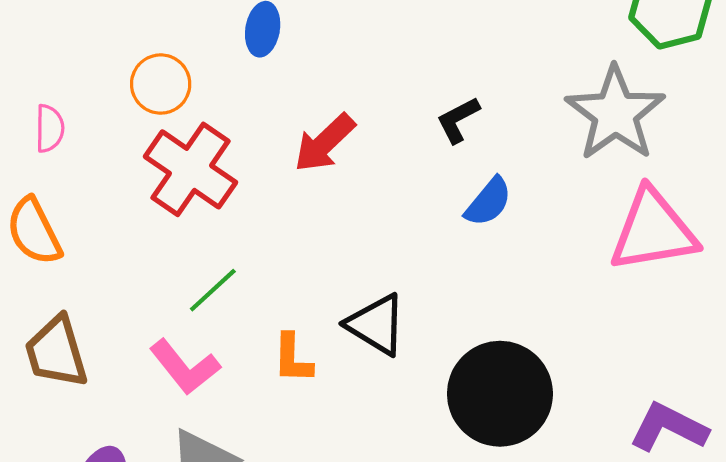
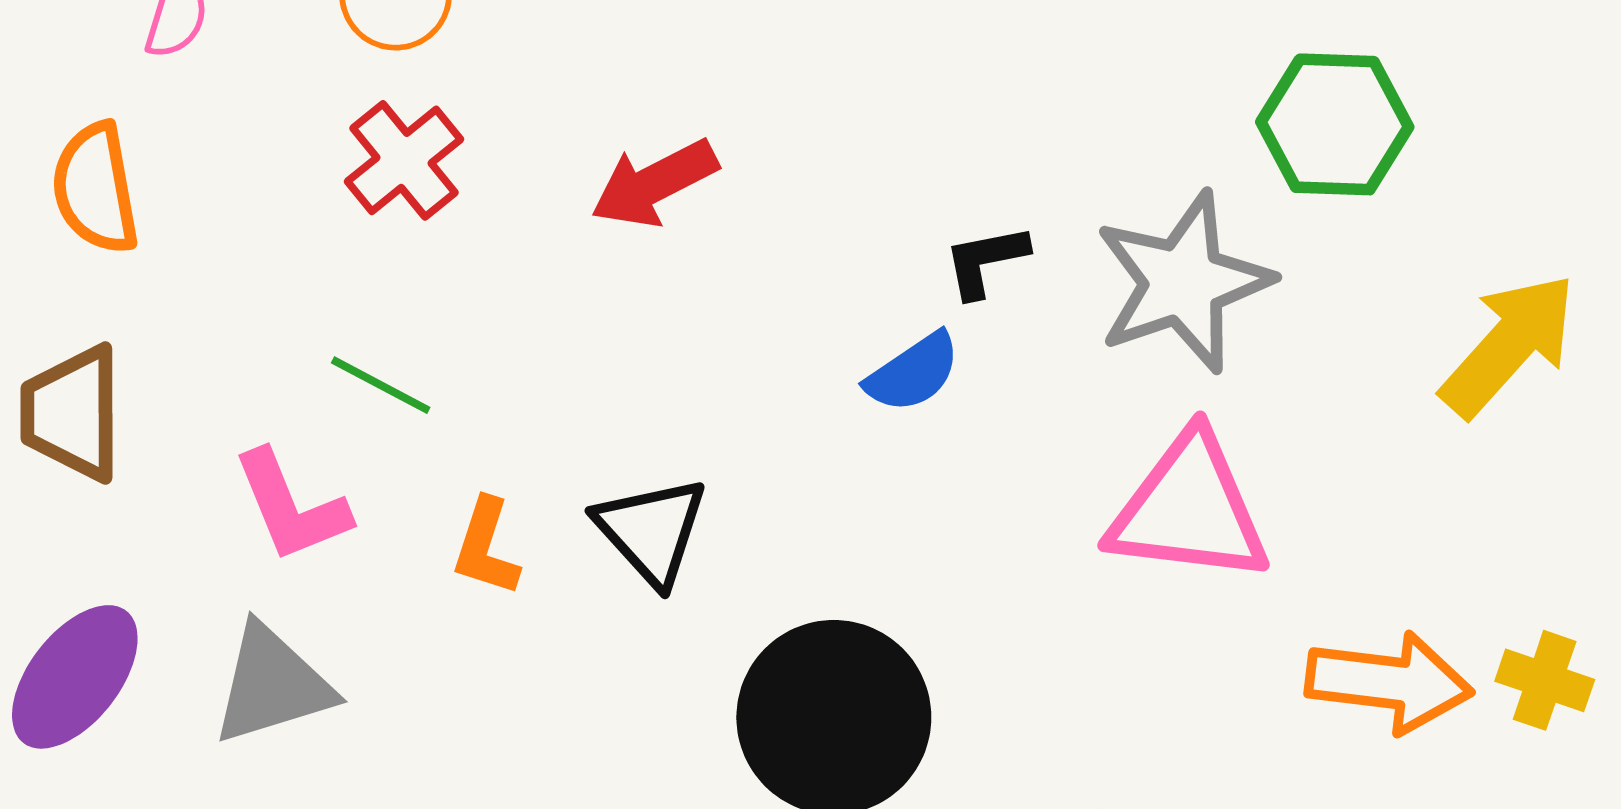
black L-shape: (458, 120) -> (986, 261), moved
red cross: (191, 169) -> (404, 160), size x0.7
green line: (213, 290) -> (381, 385), turned 54

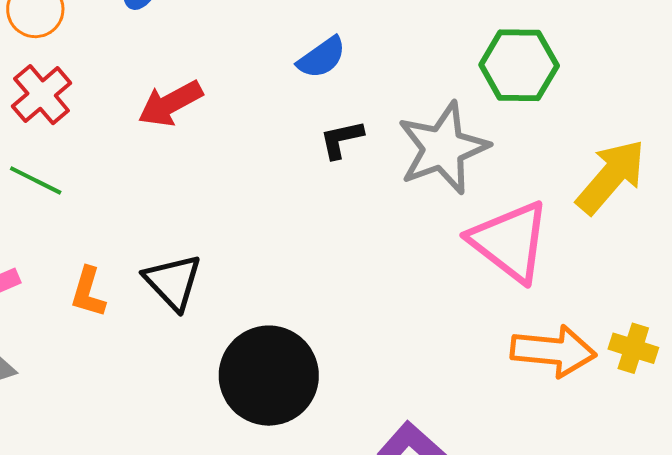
blue semicircle: (913, 373) -> (322, 58), moved
green line: (381, 385) -> (36, 180), moved
pink triangle: (1189, 509) -> (510, 241), moved, turned 32

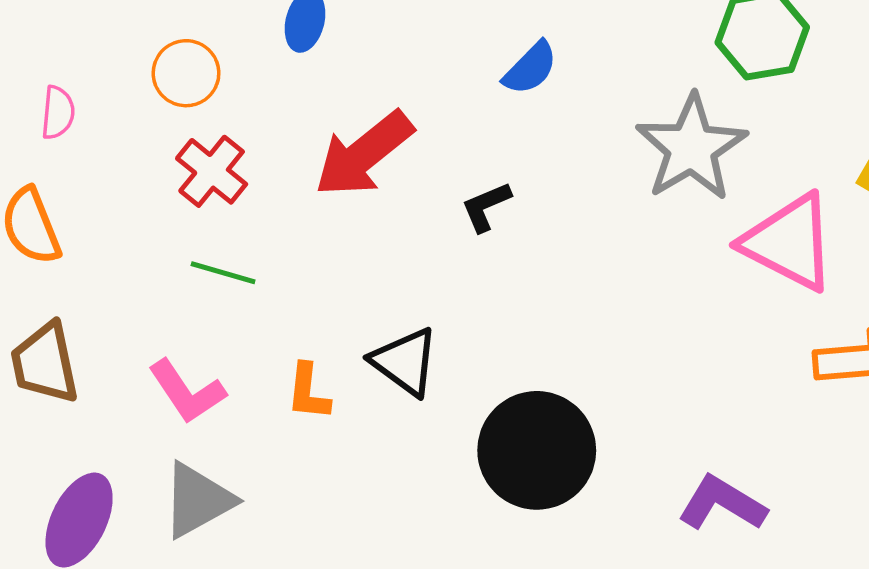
red arrow: (170, 103) -> (364, 154), size x1.4
black L-shape: (341, 139) -> (486, 207), moved

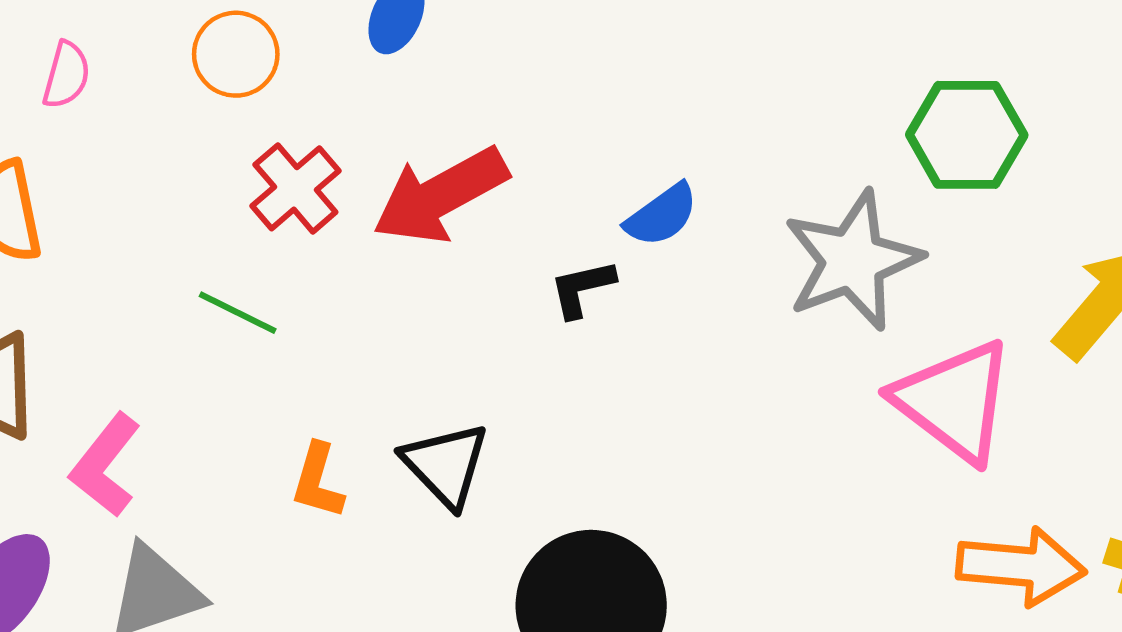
blue semicircle: (530, 68) -> (662, 215), moved
red cross: (212, 171) -> (295, 188), moved
pink L-shape: (187, 392) -> (105, 465), moved, turned 62

